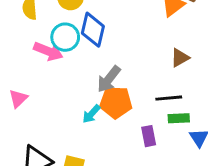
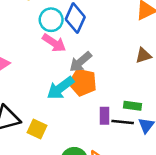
pink arrow: (48, 51) -> (54, 43), moved
black line: (169, 98) -> (123, 122), moved
cyan arrow: (91, 114) -> (60, 88), size x1.6

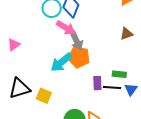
pink arrow: (54, 43) -> (66, 28), moved
gray arrow: (81, 62) -> (76, 41), turned -72

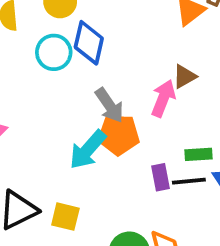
pink arrow: (66, 28) -> (163, 98), moved, turned -90
brown triangle: (126, 34) -> (185, 76), moved

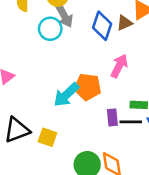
blue diamond: (89, 43) -> (102, 26), moved
brown triangle: (185, 76) -> (124, 23), moved
gray arrow: (109, 105) -> (64, 16), moved

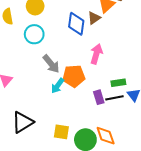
gray arrow: (64, 16) -> (51, 64), moved
cyan arrow: (66, 95) -> (58, 86), size x0.7
yellow square: (47, 137) -> (61, 132), moved

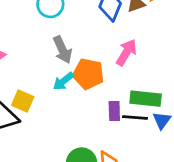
green rectangle: (118, 83) -> (146, 99), size x1.5
yellow square: (61, 132) -> (23, 101), moved

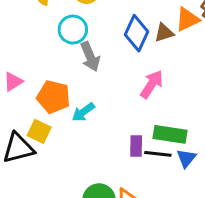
gray arrow: (62, 50) -> (90, 57), moved
orange pentagon: (88, 74) -> (53, 97), moved

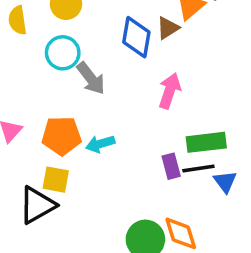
cyan arrow: (83, 112) -> (100, 144), turned 35
blue triangle: (186, 158) -> (225, 182), moved

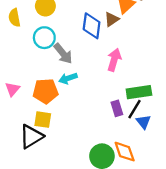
cyan arrow: (100, 144) -> (68, 78), moved
black line: (198, 168) -> (135, 109), turned -48
blue triangle: (225, 182) -> (143, 122), moved

